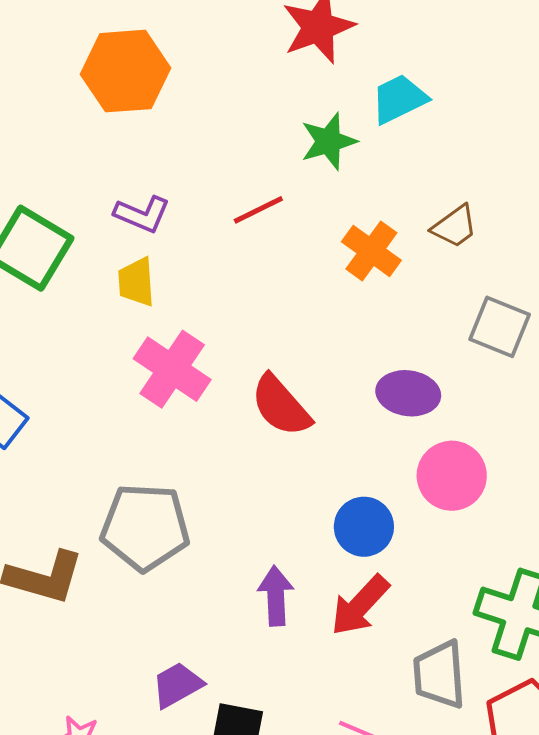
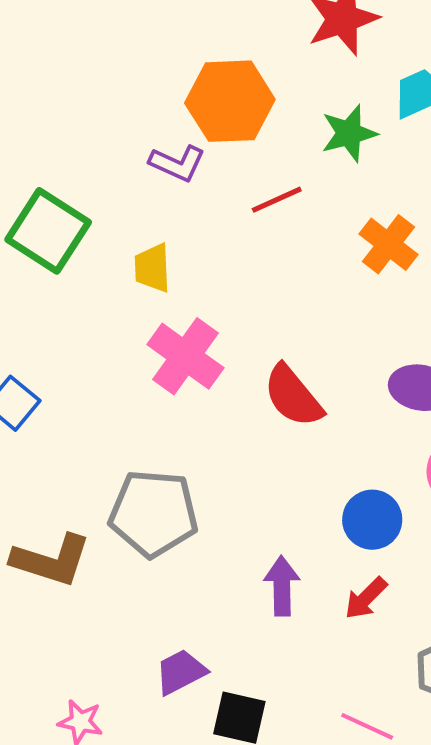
orange hexagon: (125, 71) -> (230, 101), moved
purple L-shape: (142, 214) -> (177, 163), moved
red arrow: (360, 605) -> (366, 598), size x0.7

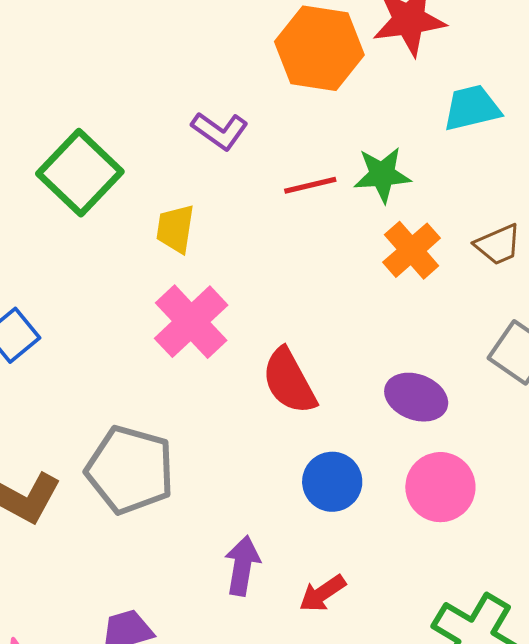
orange hexagon: (230, 101) -> (319, 48), moved
green star: (349, 133) -> (382, 175), moved
blue circle: (372, 520) -> (332, 482), moved

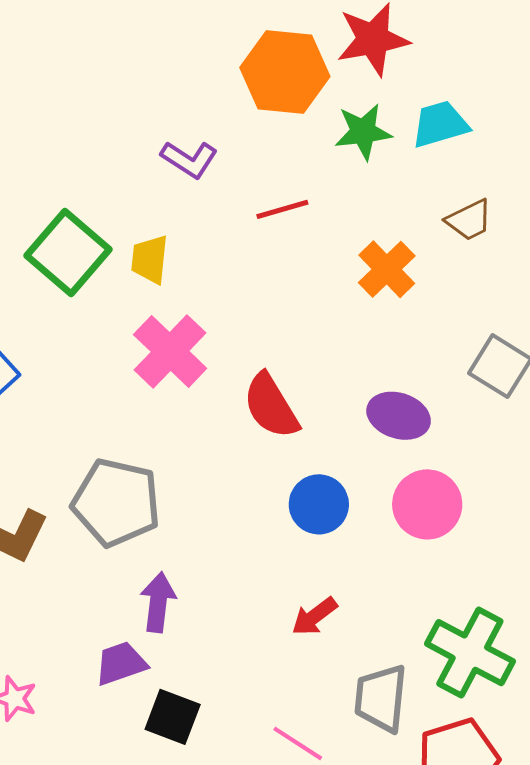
green square: (80, 173) -> (68, 253), moved
green star: (382, 175) -> (363, 132), moved
brown trapezoid: (498, 245) -> (469, 220), moved
purple arrow: (242, 566) -> (158, 602), moved

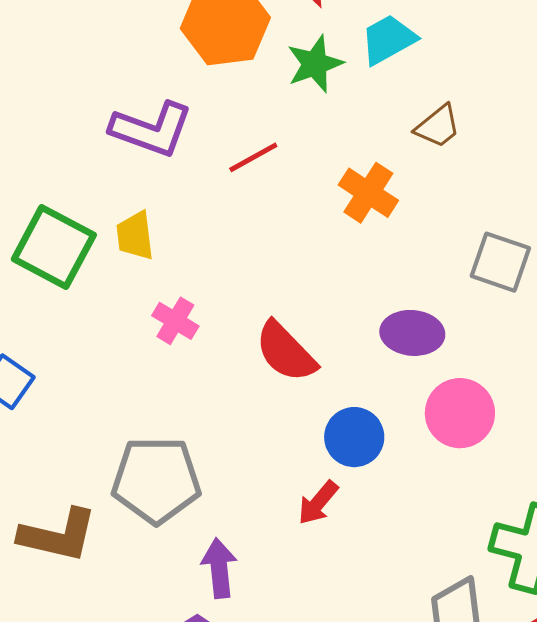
purple L-shape: (189, 159) -> (151, 129), size x1.5
pink cross: (170, 351) -> (175, 321), size x0.6
red arrow: (314, 616) -> (318, 503), moved

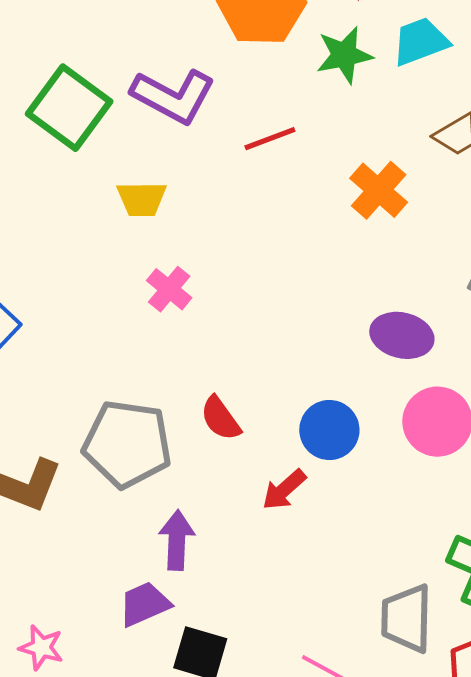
yellow trapezoid: (135, 236) -> (142, 199), turned -92
green square: (54, 247) -> (69, 108), moved
red semicircle: (286, 352) -> (220, 418), moved, size x0.7

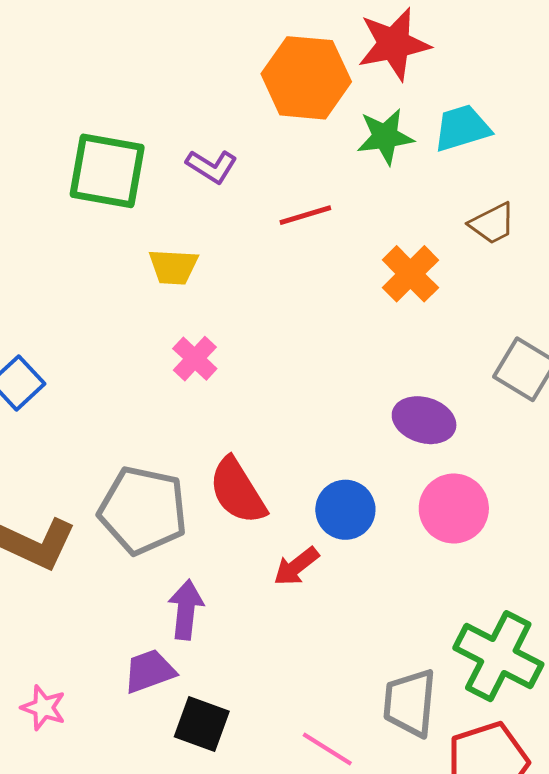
purple L-shape: (173, 96) -> (212, 166), size x0.6
green square: (69, 108) -> (107, 171), turned -30
red semicircle: (220, 418) -> (237, 491), size x1.5

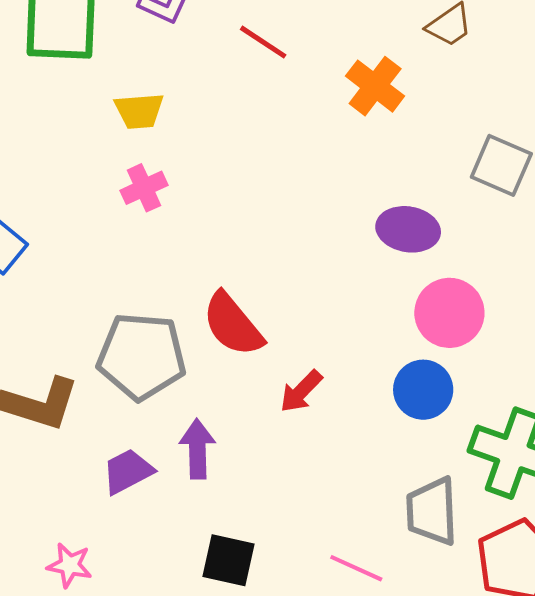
red line: (305, 215) -> (263, 42), turned 58
pink cross: (195, 359) -> (144, 188), moved, turned 30
blue circle: (345, 510) -> (423, 390), moved
purple trapezoid: (149, 671) -> (128, 471), moved

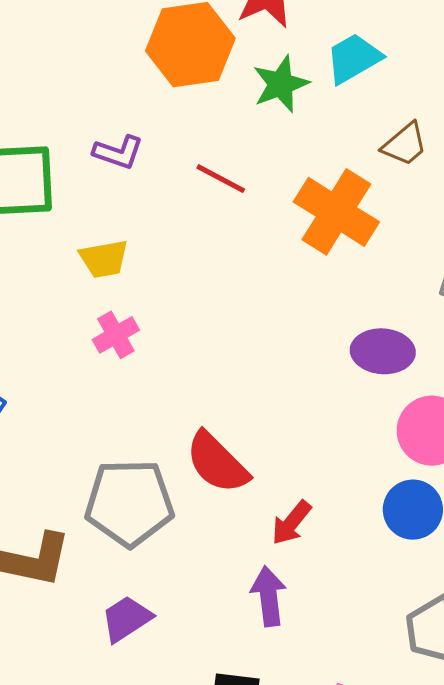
orange cross: (375, 86) -> (336, 212), size x1.4
purple arrow: (197, 449) -> (269, 596), moved

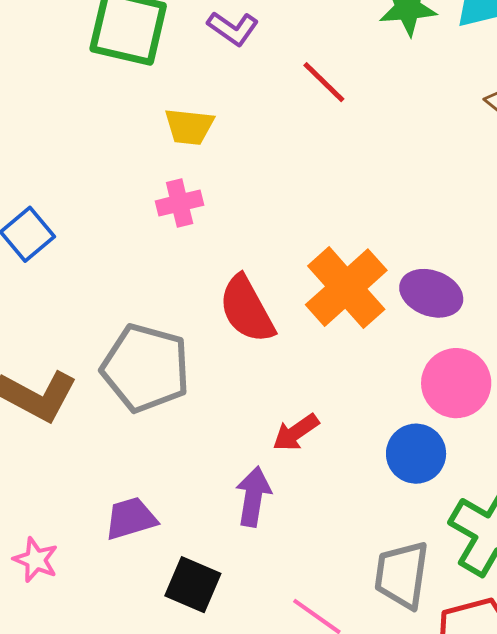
orange cross: (336, 212) -> (346, 288), moved
red semicircle: (217, 463) -> (247, 309), moved
purple trapezoid: (126, 619) -> (131, 518), moved

